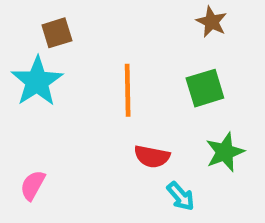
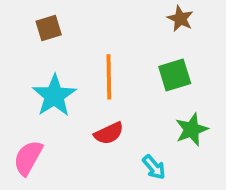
cyan star: (37, 81) -> (54, 96), moved
red semicircle: (152, 157) -> (109, 133), moved, turned -36
pink semicircle: (33, 185) -> (28, 158), size x1.4

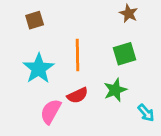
green star: (192, 130) -> (115, 90), moved
pink semicircle: (28, 158) -> (51, 111), moved
cyan arrow: (154, 167) -> (146, 113), moved

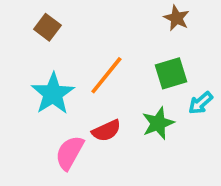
brown square: (35, 20) -> (47, 27), turned -36
orange line: (78, 55) -> (106, 75), turned 40
cyan arrow: (146, 113) -> (201, 103), moved, turned 90

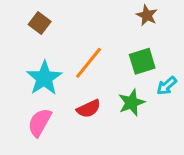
pink semicircle: (70, 153) -> (40, 122), moved

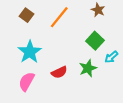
green square: (142, 61) -> (95, 41), turned -30
orange line: (89, 63) -> (59, 17), moved

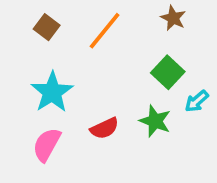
green star: (88, 68) -> (155, 121), turned -30

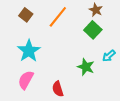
green square: (168, 72) -> (93, 30), moved
red semicircle: (105, 128) -> (58, 89), moved, turned 98

